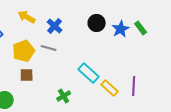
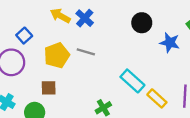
blue cross: (55, 26) -> (85, 18), moved
blue star: (121, 29) -> (170, 43), moved, turned -30
brown square: (27, 75) -> (49, 88), moved

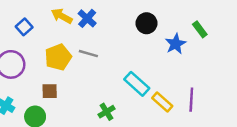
blue square: (24, 36) -> (24, 27), moved
blue star: (170, 43) -> (176, 44), turned 30

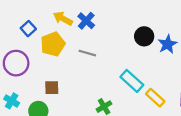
black circle: (147, 23) -> (144, 36), moved
yellow pentagon: (58, 57) -> (53, 44), moved

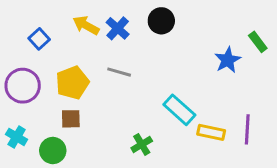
black circle: (144, 36) -> (161, 21), moved
yellow pentagon: (53, 44) -> (72, 83), moved
yellow rectangle: (155, 98) -> (211, 132), turned -30

